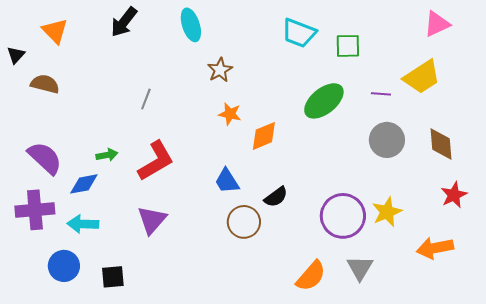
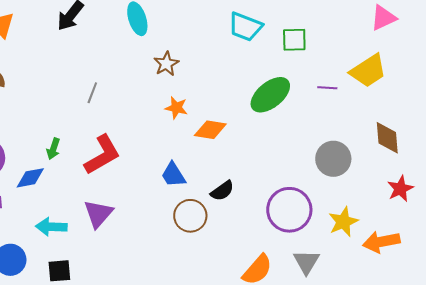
orange diamond: (264, 136) -> (210, 130), turned 32
gray circle: (387, 140) -> (333, 159), moved
green arrow: (107, 155) -> (53, 149), turned 120
yellow star: (387, 212) -> (343, 222), moved
cyan arrow: (83, 224) -> (51, 227), moved

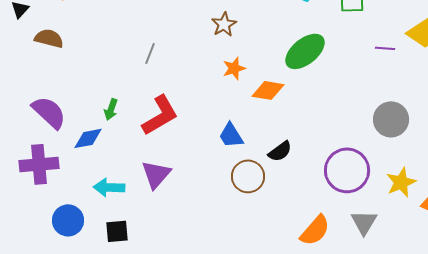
green ellipse: (270, 95) -> (305, 51), moved
orange star: (176, 108) -> (234, 68), turned -30

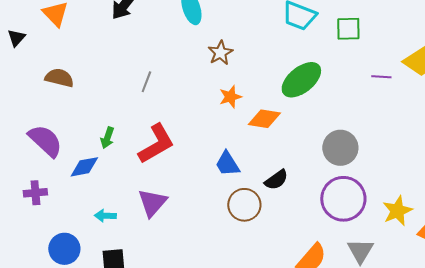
brown semicircle: (49, 38) -> (59, 78), moved
gray circle: (391, 119) -> (340, 148), moved
purple cross: (39, 164) -> (35, 193), size x0.6
cyan arrow: (109, 187) -> (105, 216), size x0.7

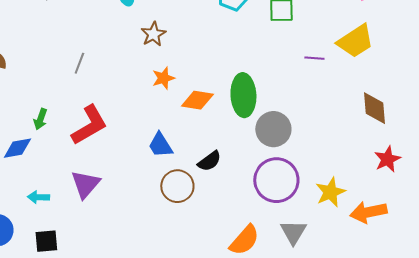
green ellipse: (301, 80) -> (243, 95), moved, turned -54

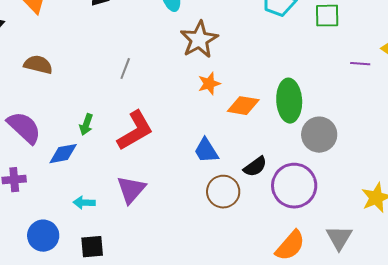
brown star: (153, 34) -> (199, 40), size x1.5
purple circle: (276, 180) -> (294, 186), moved

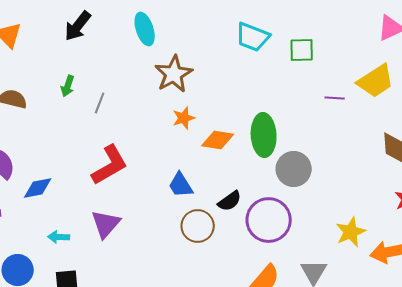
green arrow: (86, 125) -> (68, 86), moved

